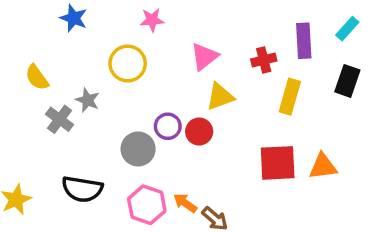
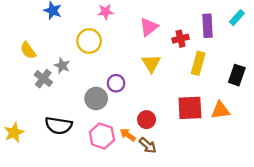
pink triangle: (204, 57) -> (149, 27), moved
black rectangle: (347, 81) -> (237, 75), moved
yellow triangle: (220, 97) -> (151, 63), turned -42
red circle: (199, 132) -> (147, 120), moved

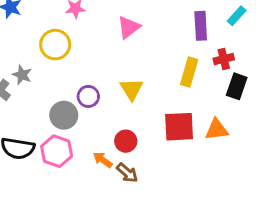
red cross: (181, 39) -> (224, 59), moved
yellow triangle: (151, 63) -> (132, 89), moved
pink hexagon: (102, 136) -> (57, 151), moved

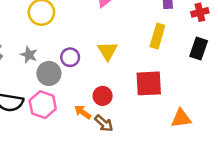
red cross: (224, 59) -> (200, 12), moved
gray star: (22, 75) -> (29, 55), moved
orange triangle: (217, 130) -> (181, 118), moved

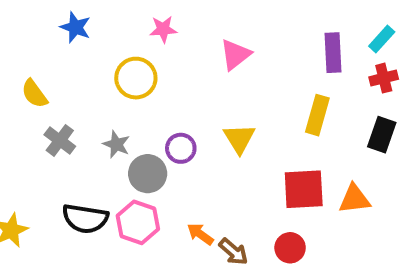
red circle: (103, 96) -> (290, 248), moved
orange triangle: (181, 118) -> (354, 199), moved

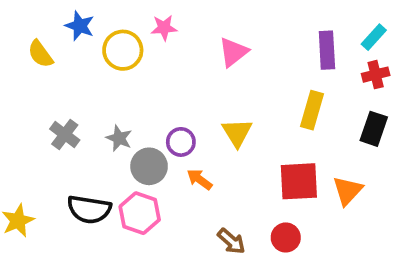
yellow circle: (136, 78) -> (123, 50), moved
yellow semicircle: (34, 94) -> (40, 54), moved
orange triangle: (354, 199) -> (348, 191), turned -40
orange arrow: (200, 234) -> (200, 179), moved

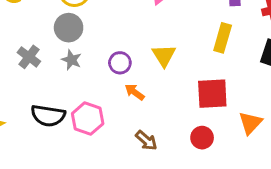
gray circle: (149, 166) -> (69, 28), moved
orange triangle: (348, 191) -> (250, 123), moved
brown arrow: (231, 241) -> (146, 141), moved

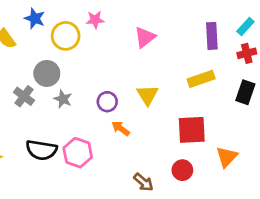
gray circle: (69, 28) -> (47, 73), moved
yellow rectangle: (223, 38) -> (201, 79), turned 55
brown arrow: (146, 141) -> (143, 182), moved

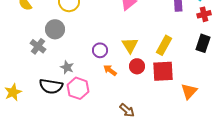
yellow rectangle: (201, 79) -> (164, 45), moved, turned -42
gray star: (63, 99) -> (67, 67), moved
red circle: (182, 170) -> (137, 66), moved

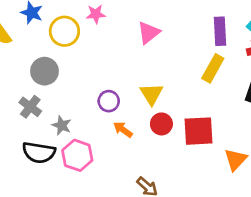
yellow rectangle: (164, 45) -> (213, 68), moved
gray cross: (38, 46) -> (30, 107), moved

